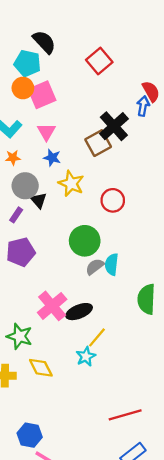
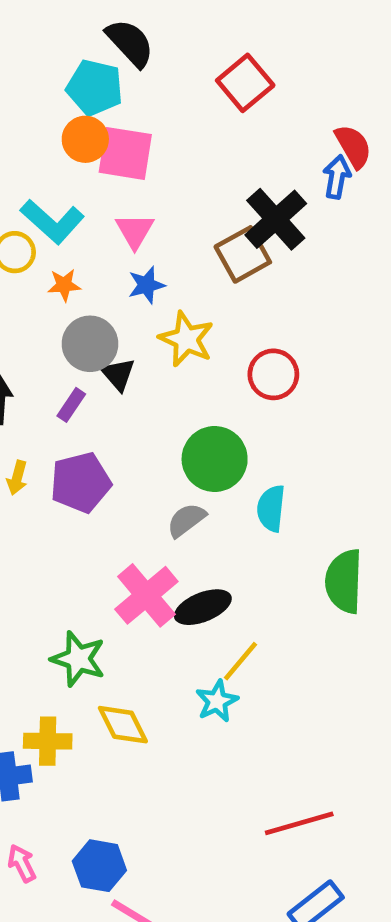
pink square: (42, 95) -> (125, 153), turned 32
blue star: (52, 158) -> (146, 285), turned -30
gray semicircle: (95, 267) -> (186, 520), moved

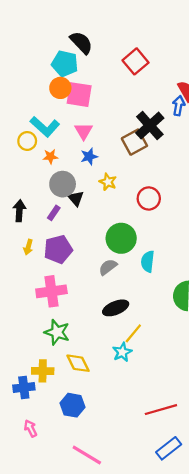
yellow star: (186, 339) -> (108, 182), size x0.7
pink cross: (146, 595) -> (51, 291), moved, turned 32
blue hexagon: (99, 866) -> (72, 405), moved

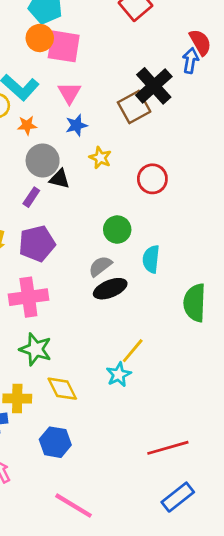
black triangle: (76, 198) -> (59, 179), turned -35
green circle: (121, 238) -> (117, 230), size x0.7
black ellipse: (116, 308) -> (110, 289), moved

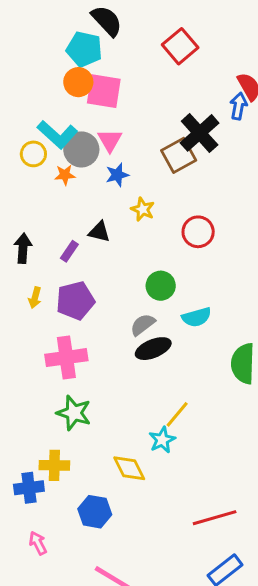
gray circle: (43, 161) -> (81, 149), moved
cyan semicircle: (151, 259) -> (197, 317), turned -112
yellow diamond: (62, 389) -> (129, 468), moved

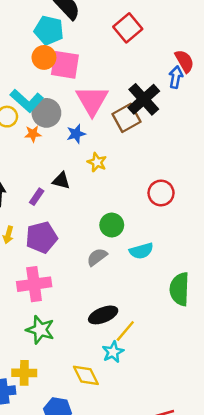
pink triangle: (110, 140) -> (92, 101), moved, size x1.6
red circle: (198, 232) -> (161, 193), moved
black ellipse: (153, 349) -> (103, 315), moved

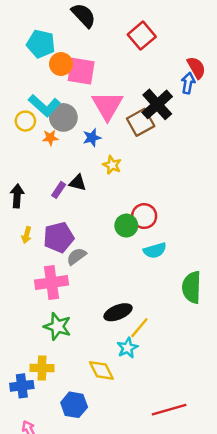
cyan pentagon: (49, 30) -> (41, 44), moved
red circle: (161, 193) -> (144, 216), moved
purple rectangle: (37, 197) -> (59, 190), moved
gray semicircle: (97, 257) -> (76, 256), moved

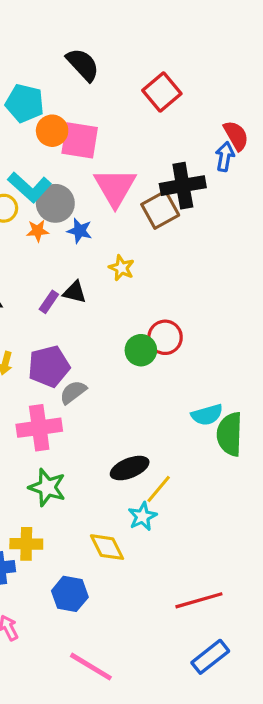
black cross: (157, 104) -> (183, 186), turned 32
blue star: (92, 138) -> (80, 231), moved, turned 30
cyan semicircle: (155, 250) -> (207, 415), moved

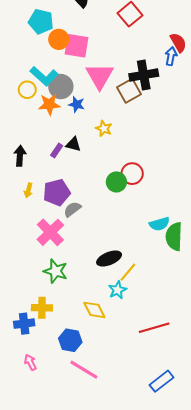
orange star: (38, 231) -> (49, 104), size x1.5
pink cross: (39, 428) -> (50, 232), turned -36
red line: (199, 600) -> (154, 328), moved
pink line: (91, 667) -> (84, 370), moved

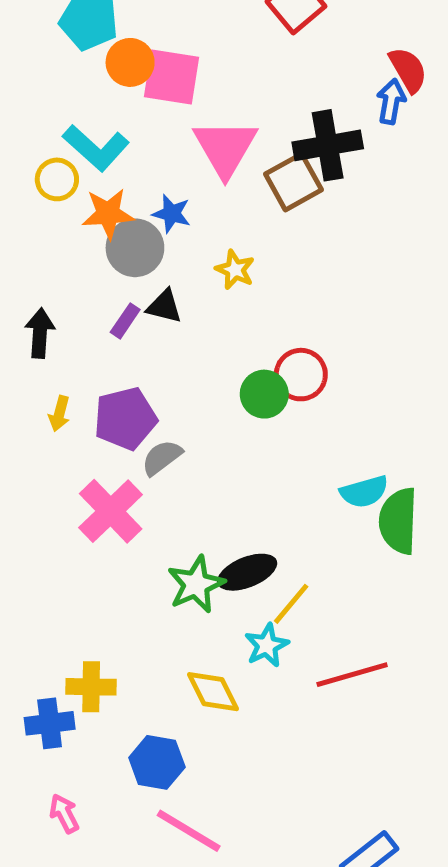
gray circle: (61, 87) -> (135, 248), moved
green star: (56, 271) -> (196, 584), moved, turned 30
red line: (154, 328) -> (352, 675), moved

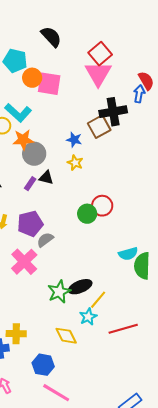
pink triangle: (225, 148) -> (98, 74), moved
blue star: (172, 214) -> (74, 140), moved

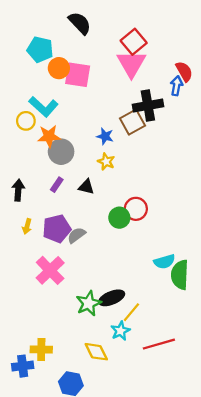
black triangle: (46, 178) -> (86, 187), moved
gray semicircle: (45, 240) -> (76, 235), moved

